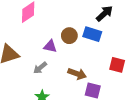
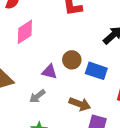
blue rectangle: (92, 34) -> (96, 71), moved

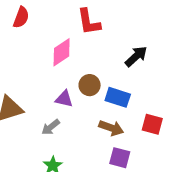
pink diamond: (25, 32) -> (62, 52), moved
brown arrow: (80, 104) -> (111, 128), moved

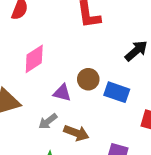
pink diamond: (62, 52) -> (34, 59), moved
brown arrow: (111, 128) -> (76, 133), moved

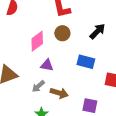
pink diamond: (34, 59) -> (37, 41), moved
brown circle: (88, 79) -> (62, 33), moved

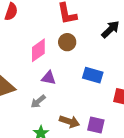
black arrow: (97, 31) -> (110, 29), moved
brown arrow: (59, 93) -> (69, 122), moved

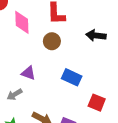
black arrow: (110, 29) -> (96, 35), turned -138
pink diamond: (38, 50) -> (22, 22), moved, turned -65

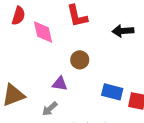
brown circle: (52, 41) -> (80, 60), moved
blue rectangle: (72, 77) -> (112, 92), moved

